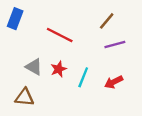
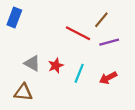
red line: (60, 35) -> (78, 33), moved

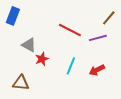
brown line: (101, 20) -> (109, 18), moved
gray triangle: (32, 63) -> (29, 45), moved
red star: (56, 66) -> (42, 59), moved

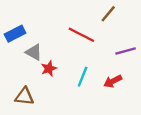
blue rectangle: (13, 16) -> (15, 34), moved, turned 42
brown line: (109, 18) -> (108, 14), moved
purple line: (98, 38) -> (126, 51), moved

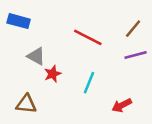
brown line: (108, 14) -> (133, 29), moved
blue rectangle: (15, 34) -> (19, 21), moved, turned 42
red arrow: (113, 81) -> (122, 105), moved

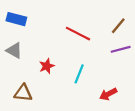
gray triangle: (36, 56) -> (14, 50), moved

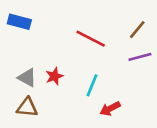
gray triangle: (14, 50) -> (27, 78), moved
red arrow: (108, 94) -> (110, 109), moved

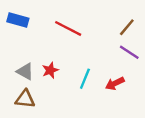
red line: (91, 39) -> (68, 28), moved
purple line: (140, 57) -> (129, 52), turned 48
red arrow: (110, 109) -> (115, 83), moved

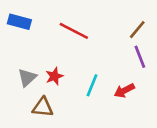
purple line: (129, 52) -> (140, 57), turned 36
gray triangle: (25, 72) -> (27, 78), turned 48
brown triangle: (25, 99) -> (43, 107), moved

